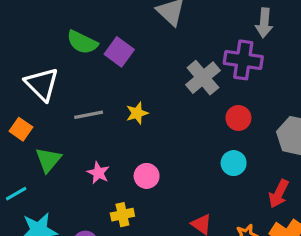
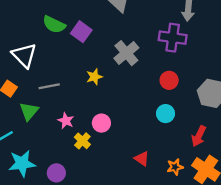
gray cross: (203, 78) -> (126, 53), moved
gray line: (89, 115) -> (49, 86), moved
yellow cross: (122, 215) -> (82, 141), moved, turned -35

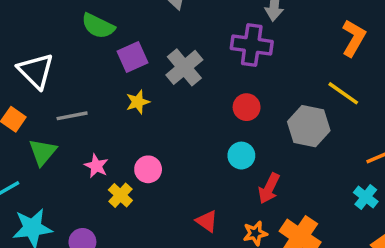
green semicircle: (54, 25) -> (98, 26), moved
purple square: (81, 32) -> (133, 57), moved, turned 30
red arrow: (199, 136) -> (269, 188), moved

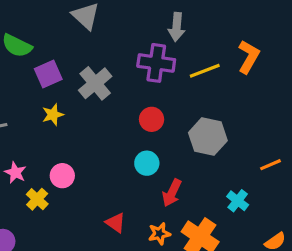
yellow line: (343, 93) -> (205, 71), moved, turned -56
cyan cross: (366, 197) -> (238, 201), moved

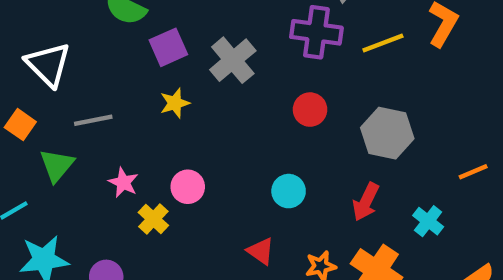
cyan circle: (147, 163) -> (289, 191), moved
red arrow: (172, 193) -> (366, 202), moved

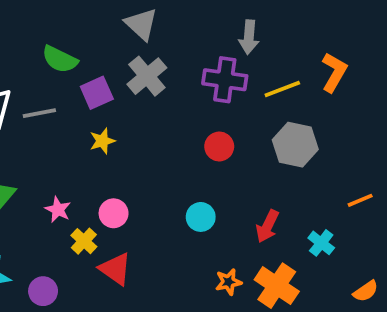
gray cross: (233, 60) -> (147, 76), moved
gray line: (93, 120) -> (39, 113), moved
gray hexagon: (387, 133) -> (295, 145), moved
red triangle: (261, 251) -> (115, 269), moved, size x1.4

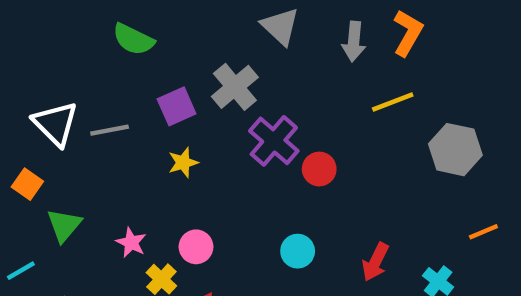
gray triangle: (141, 24) -> (280, 26), moved
green semicircle: (60, 59) -> (133, 39), moved
orange L-shape: (334, 72) -> (408, 33), moved
purple cross: (225, 80) -> (274, 141), moved, turned 33
gray hexagon: (295, 145) -> (455, 150), moved

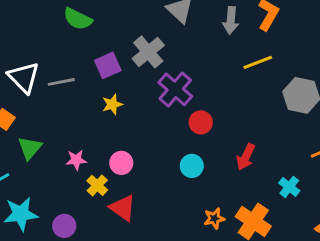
red circle: (319, 169) -> (201, 122), moved
pink star: (131, 242) -> (76, 160), turned -30
red arrow: (375, 262) -> (246, 157), moved

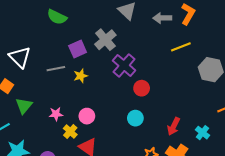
gray arrow: (231, 20) -> (162, 18), turned 84
gray line: (61, 82) -> (56, 69), moved
red arrow: (246, 157) -> (174, 126), moved

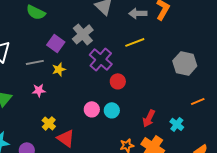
yellow line: (181, 47) -> (135, 42), moved
purple square: (78, 49) -> (56, 43), turned -30
pink star: (56, 114) -> (39, 90), moved
pink circle: (87, 116) -> (92, 109), moved

